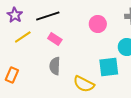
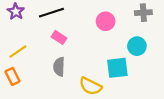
yellow line: (23, 37) -> (18, 52), moved
orange rectangle: (12, 75) -> (13, 76), turned -49

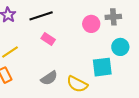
gray cross: (143, 13) -> (113, 17), moved
gray semicircle: (59, 67) -> (49, 78), moved, turned -126

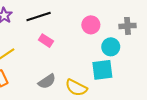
gray cross: (113, 17) -> (127, 26), moved
cyan circle: (120, 47) -> (111, 47), moved

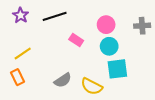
pink rectangle: (46, 41) -> (76, 40), moved
cyan circle: (111, 47) -> (109, 46), moved

